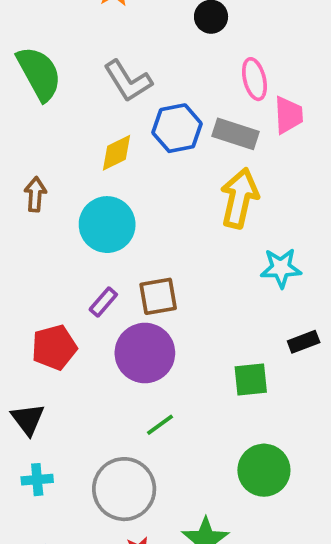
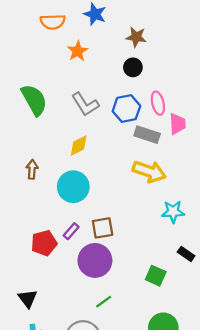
blue hexagon: (177, 128) -> (126, 109), moved
yellow arrow: (239, 198) -> (149, 172), turned 96
black rectangle: (304, 342) -> (186, 254), turned 56
red pentagon: (54, 347) -> (44, 243), moved
green square: (251, 379) -> (156, 276), turned 30

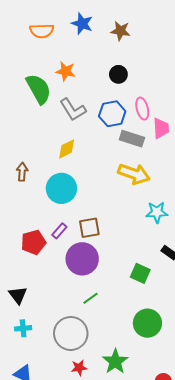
brown star: (136, 37) -> (121, 31), moved
orange star: (78, 51) -> (66, 71), moved, turned -30
green semicircle: (34, 100) -> (39, 89), moved

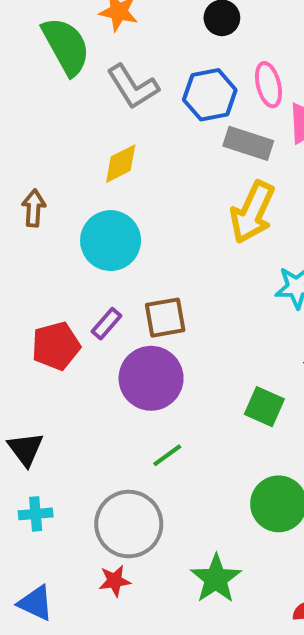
yellow arrow: (134, 174) -> (252, 212), turned 96
red star: (79, 368) -> (115, 581), moved

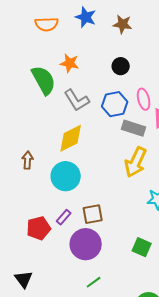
yellow diamond: (121, 164) -> (71, 138), size x1.4
green square: (264, 407) -> (142, 247), moved

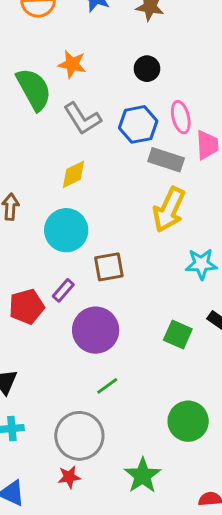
yellow diamond: (71, 138) -> (74, 174), size x0.7
brown square: (93, 214) -> (109, 267), moved

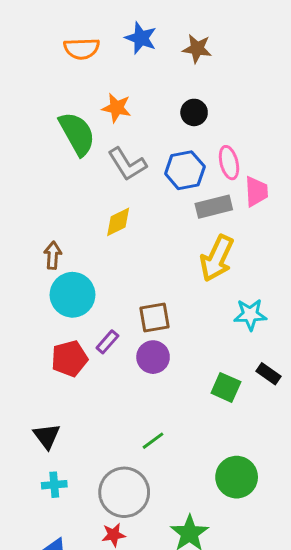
gray rectangle: (166, 160) -> (214, 207), turned -32
cyan circle: (66, 230) -> (72, 295), moved
purple circle: (96, 330) -> (153, 357), moved, size x0.7

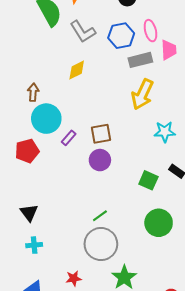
purple rectangle: (107, 342) -> (69, 138), moved
red pentagon: (69, 359) -> (27, 151), moved
green circle: (237, 477) -> (159, 223), moved
gray circle: (124, 492) -> (101, 244), moved

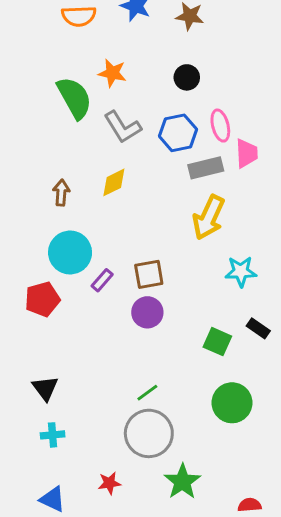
brown arrow: (33, 92) -> (61, 193), moved

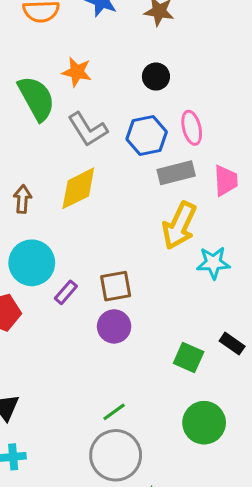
pink trapezoid: (247, 153) -> (226, 181), moved
yellow diamond: (114, 182) -> (78, 188), size x1.4
cyan star: (241, 271) -> (213, 263), moved

